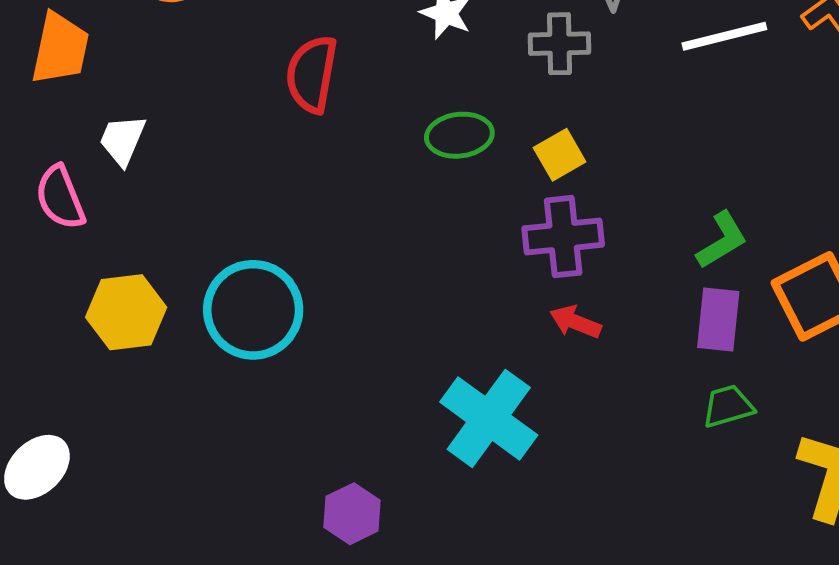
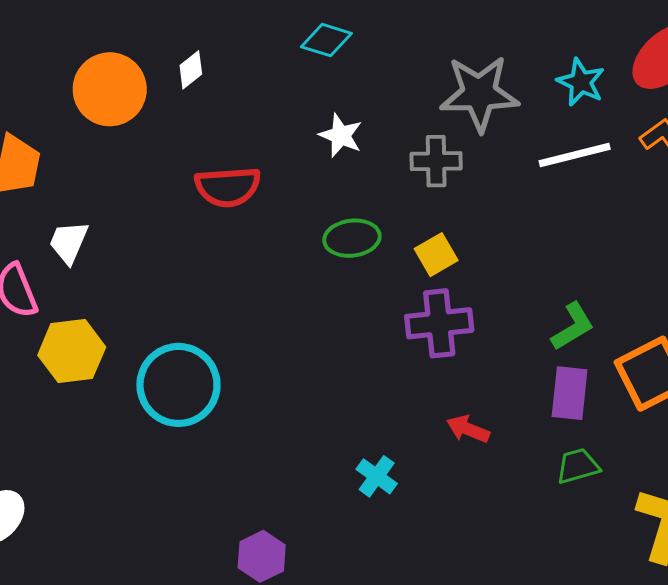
red semicircle: (312, 74) -> (228, 187), turned -104
yellow hexagon: (126, 312) -> (72, 351), moved
red arrow: (575, 322) -> (468, 429), moved
cyan cross: (489, 418) -> (377, 476), size x0.5

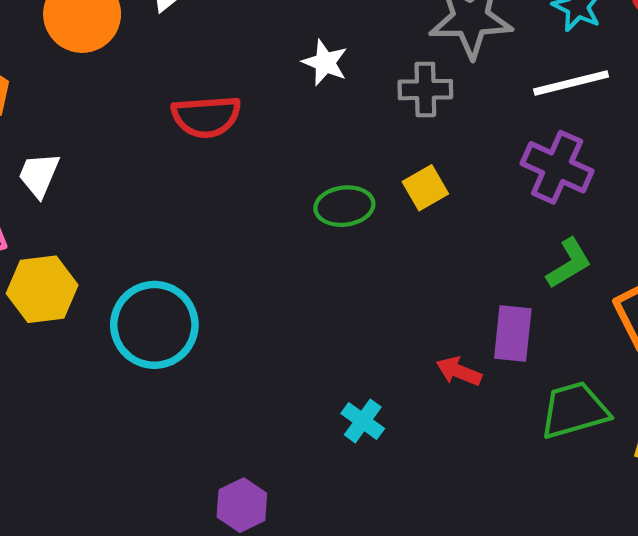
green ellipse: (352, 238) -> (344, 206), moved
purple cross: (439, 323) -> (557, 167), moved, turned 30
purple rectangle: (570, 393) -> (513, 333), moved
green trapezoid: (578, 466) -> (574, 410), size x1.5

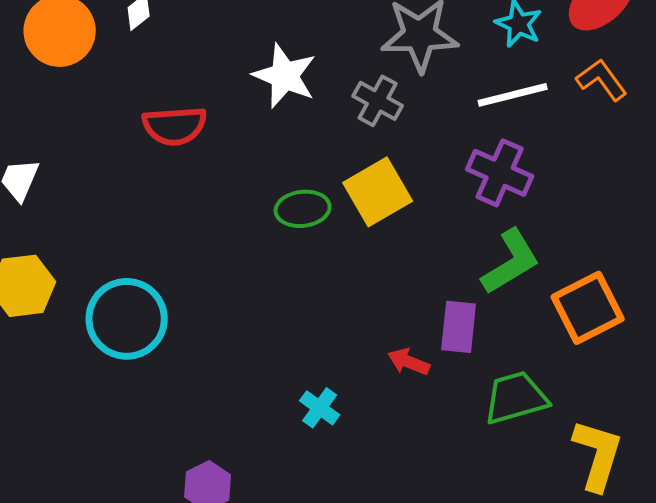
white star: (325, 63) -> (285, 76), size x1.5
gray cross: (425, 90) -> (378, 101), turned 30
yellow square: (425, 188) -> (378, 192), size x1.6
green L-shape: (569, 263) -> (511, 262), size x1.4

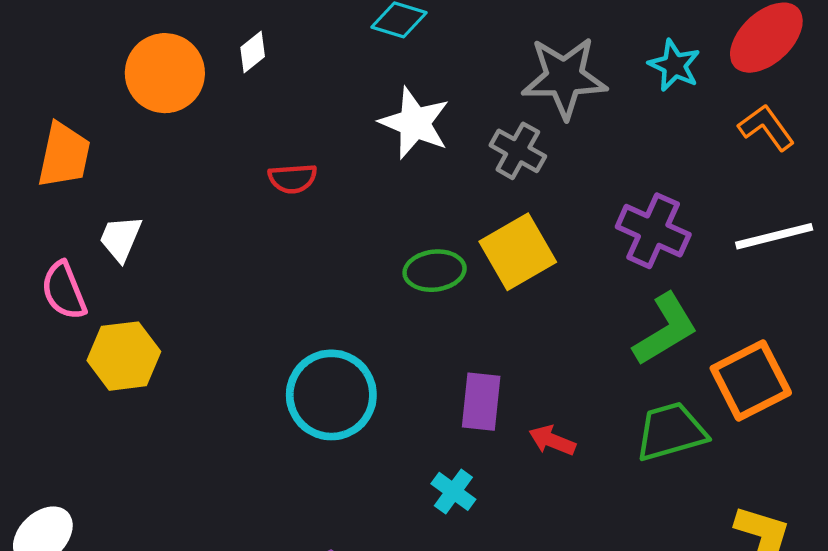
white line: (513, 95) -> (774, 236), moved
red semicircle: (175, 126) -> (293, 179), size x0.7
cyan circle: (127, 319) -> (331, 395), moved
purple rectangle: (459, 327) -> (481, 402), moved
green trapezoid: (516, 398) -> (671, 432), moved

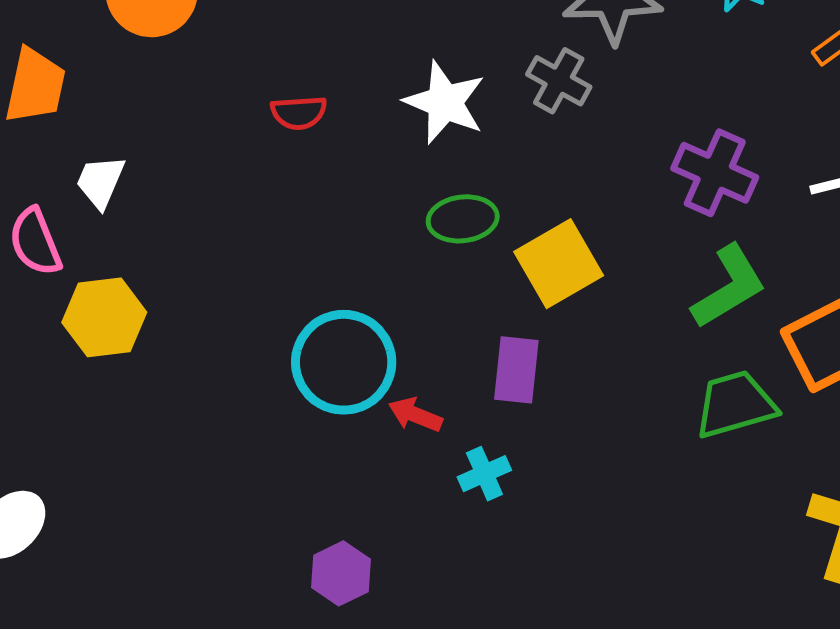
white star: (415, 123) -> (445, 102), moved
yellow square: (518, 252) -> (559, 264), moved
red arrow: (552, 440) -> (415, 415), moved
cyan cross: (453, 491) -> (484, 474), turned 30

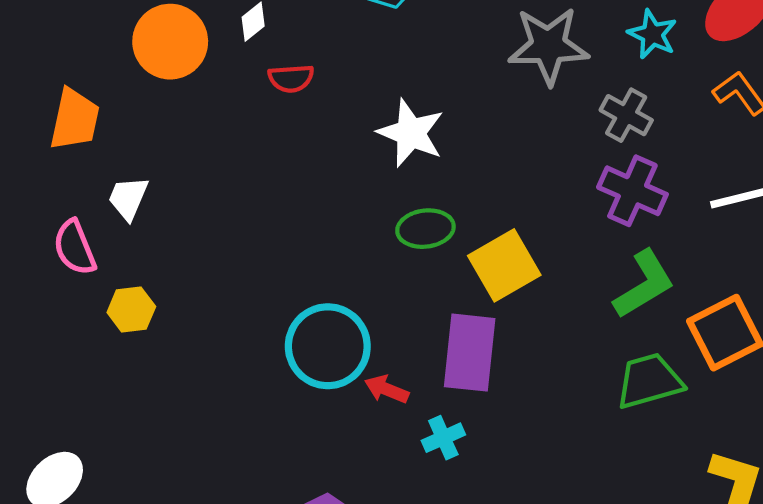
gray cross: (559, 81) -> (626, 115), moved
red semicircle: (299, 113) -> (291, 78), moved
yellow hexagon: (104, 317) -> (131, 309), size x0.7
purple rectangle: (516, 370) -> (470, 353), size x1.4

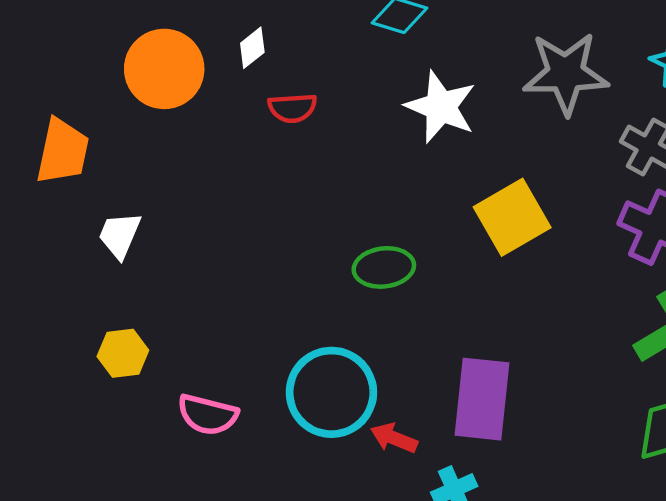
white star: (411, 133) -> (441, 107), moved
green ellipse: (425, 229) -> (384, 267), moved
pink semicircle: (75, 248) -> (208, 415), moved, turned -54
yellow square: (504, 265) -> (512, 217), moved

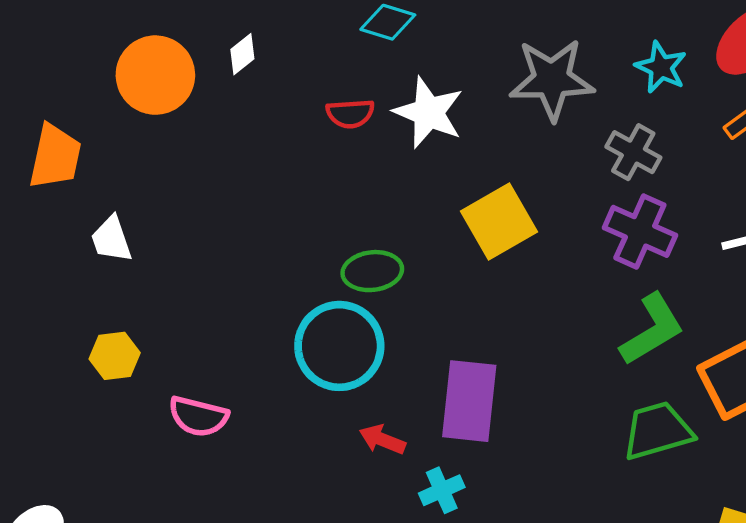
red semicircle: (292, 108) -> (350, 114), moved
white trapezoid: (120, 235) -> (111, 239), turned -42
cyan circle: (331, 392) -> (339, 346), moved

